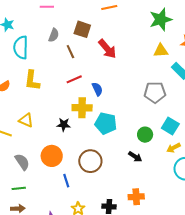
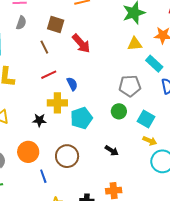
gray semicircle: (54, 35) -> (21, 23), moved
cyan pentagon: (106, 123) -> (81, 118), turned -30
green circle: (145, 135) -> (119, 111), moved
yellow arrow: (173, 148) -> (150, 141), turned -128

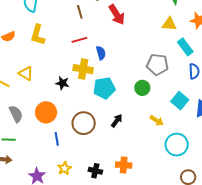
cyan square: (146, 119) -> (180, 101), moved
yellow arrow: (150, 141) -> (157, 121), moved
black arrow: (112, 151) -> (117, 121), moved, turned -96

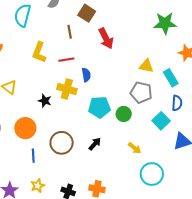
yellow triangle: (169, 24) -> (146, 66), moved
yellow L-shape: (38, 35) -> (39, 52), moved
cyan pentagon: (104, 88) -> (99, 107), moved
cyan square: (180, 101) -> (161, 121), moved

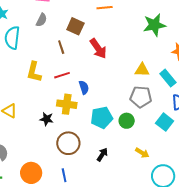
orange circle: (25, 128) -> (31, 173), moved
brown circle: (62, 143) -> (68, 143), moved
blue line: (33, 156) -> (64, 175), moved

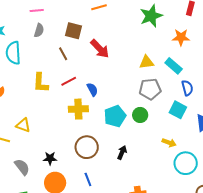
black star: (47, 119) -> (50, 158), moved
yellow arrow: (142, 153) -> (169, 143), moved

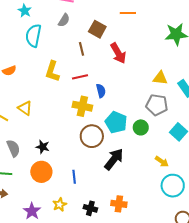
cyan pentagon: (115, 116) -> (116, 122), turned 30
brown circle: (87, 147) -> (92, 136), moved
black arrow: (122, 152) -> (114, 159), size x1.6

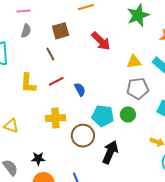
brown square: (97, 29) -> (61, 31), turned -30
red arrow: (118, 53) -> (101, 41), moved
yellow cross: (82, 106) -> (55, 118), moved

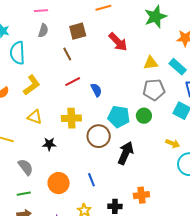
yellow L-shape: (28, 83) -> (32, 85), moved, turned -130
yellow triangle: (11, 126) -> (35, 117), moved
black star: (38, 159) -> (49, 144), moved

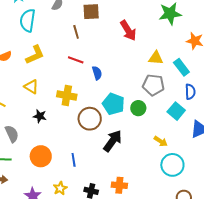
red line: (73, 82) -> (76, 60), turned 35

